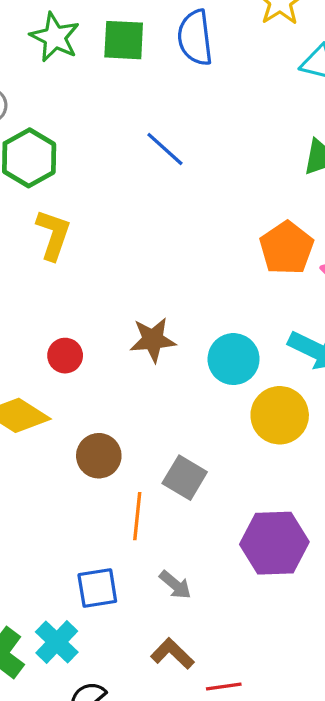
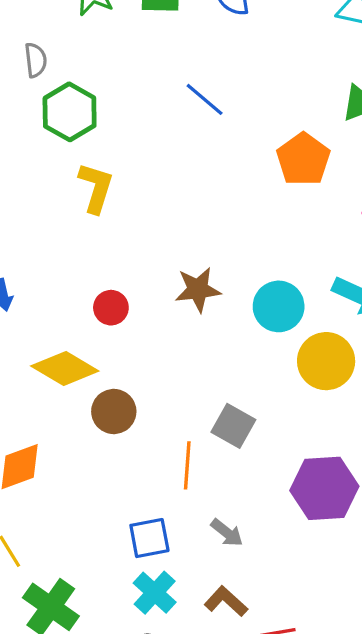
orange pentagon: (287, 248) -> (303, 159), moved
brown circle: (99, 456) -> (114, 412), moved
cyan cross: (57, 642) -> (155, 593), moved

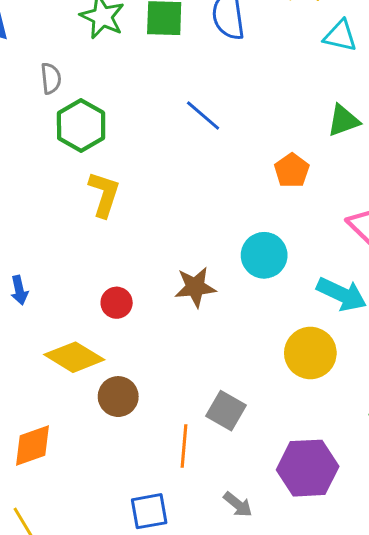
orange pentagon: (303, 159) -> (292, 170), size x0.7
cyan circle: (279, 306) -> (264, 255), moved
gray arrow: (227, 533) -> (238, 504), moved

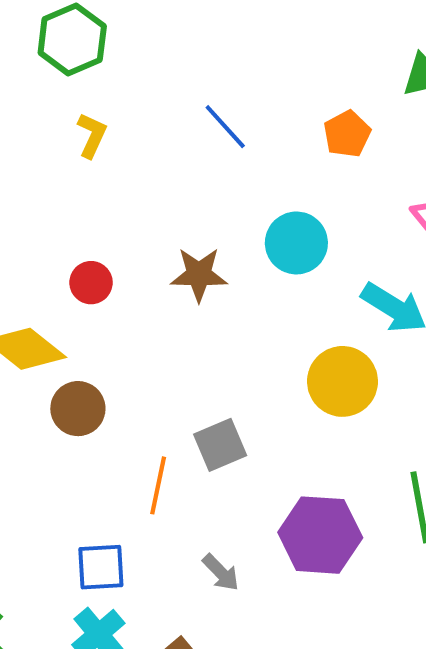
blue line: (203, 116) -> (225, 127), moved
yellow L-shape: (104, 194) -> (92, 135), size x0.7
gray square: (226, 411) -> (220, 445), turned 30

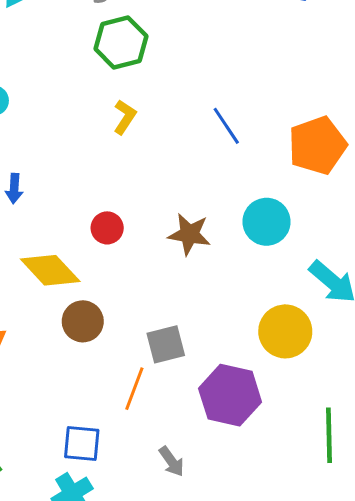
orange pentagon: (347, 134) -> (317, 145), size x1.6
gray square: (220, 445) -> (166, 344), moved
purple hexagon: (320, 535) -> (230, 395), moved

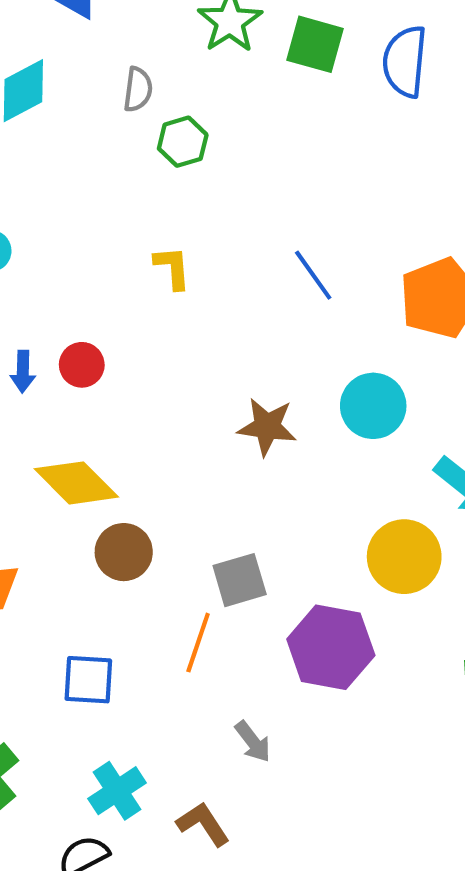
green hexagon: (121, 42) -> (183, 142), moved, size x0.7
yellow L-shape: (125, 117) -> (172, 268), turned -36
red circle: (107, 228) -> (82, 365), moved
blue square: (82, 444) -> (88, 680), moved

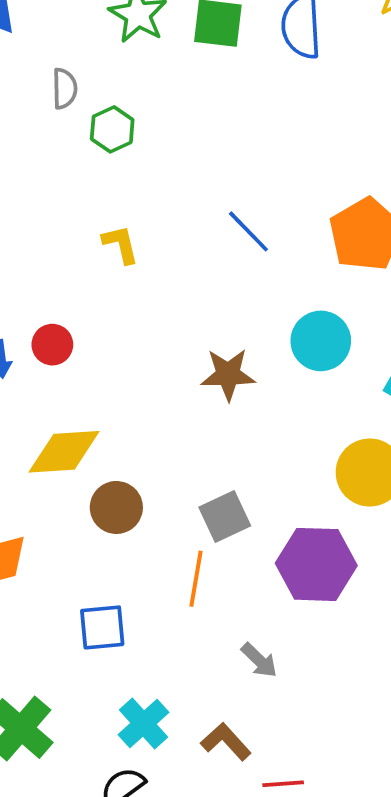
yellow diamond: (76, 483) -> (64, 452), turned -40

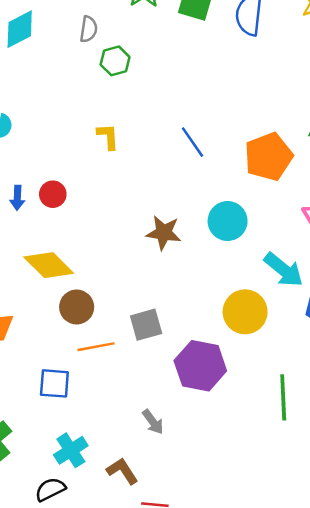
yellow diamond: (64, 452) -> (49, 265), turned 39
orange line: (196, 579) -> (96, 347), moved, turned 60

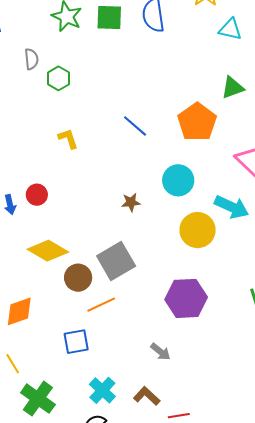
brown star: (164, 233) -> (131, 202), size x0.7
yellow circle: (245, 312) -> (198, 230), moved
gray square: (146, 325) -> (116, 261), moved, size x1.4

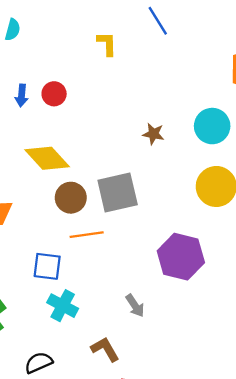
blue line: (135, 126) -> (158, 21), moved
cyan cross: (102, 390) -> (63, 306), moved, turned -32

